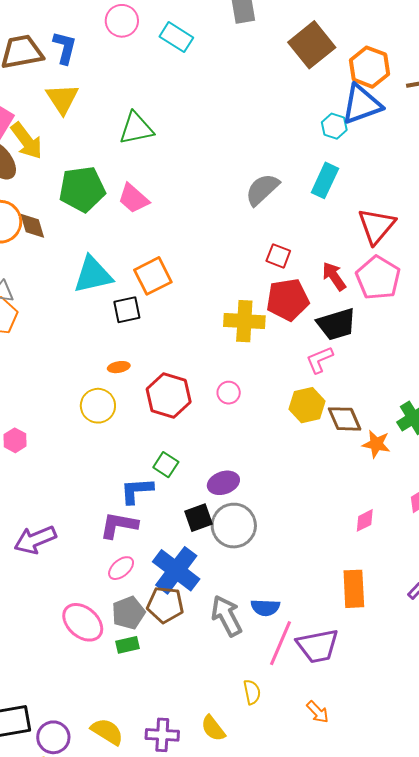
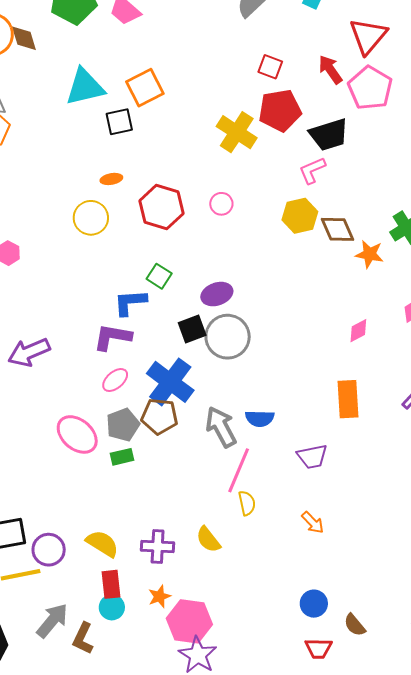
red arrow: (334, 276) -> (330, 70), moved
yellow cross: (244, 321) -> (237, 132), turned 30
pink line: (280, 643) -> (239, 470), moved
purple trapezoid: (318, 646) -> (312, 456), size x0.7

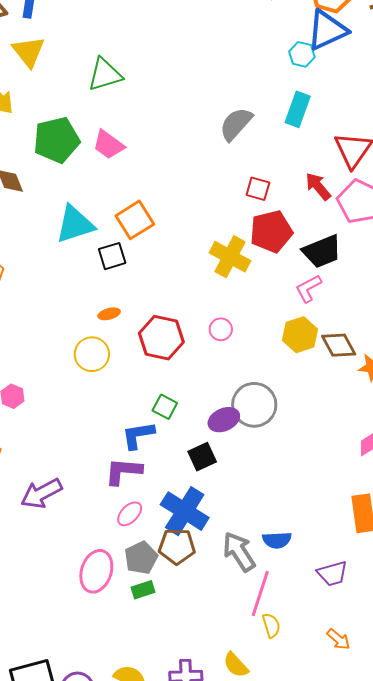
gray circle: (228, 337) -> (254, 405), moved
pink ellipse: (77, 434) -> (96, 571), turned 72

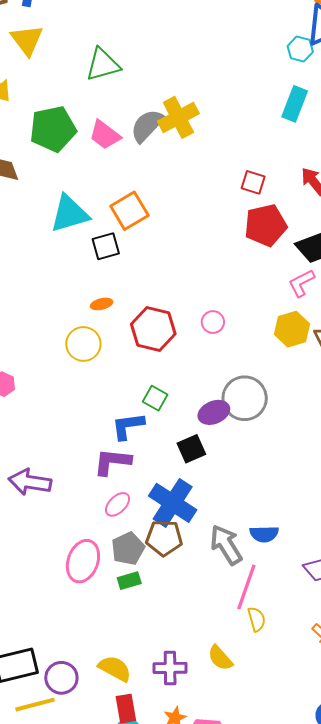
gray semicircle: (236, 124) -> (147, 126), moved
yellow cross: (230, 257) -> (178, 117), moved, turned 33
purple arrow: (41, 493) -> (30, 482), turned 36

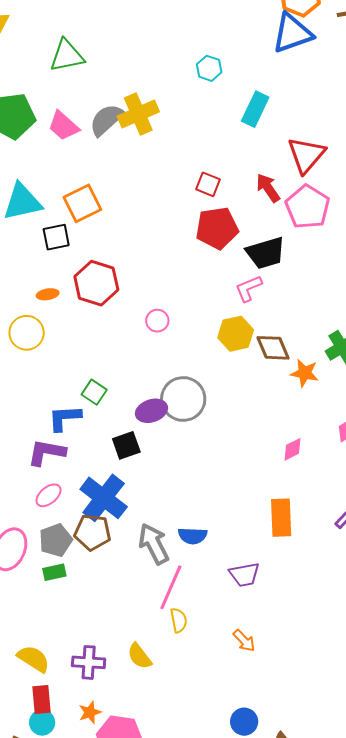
cyan hexagon: (300, 49) -> (209, 68), moved
red hexagon: (153, 329) -> (96, 283), moved

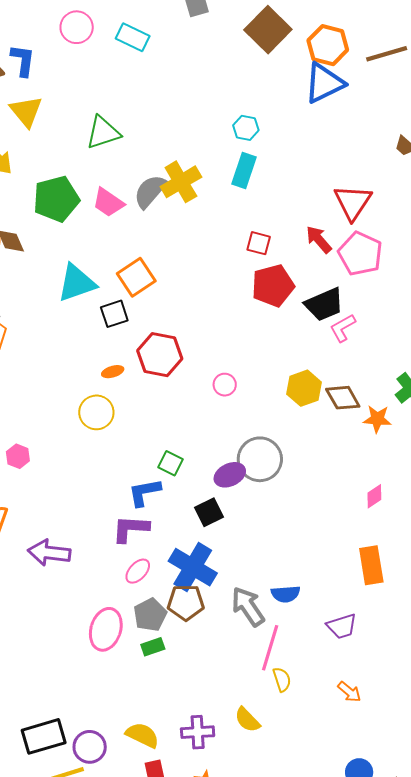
cyan rectangle: (255, 109) -> (244, 171), moved
pink L-shape: (249, 288) -> (343, 328), moved

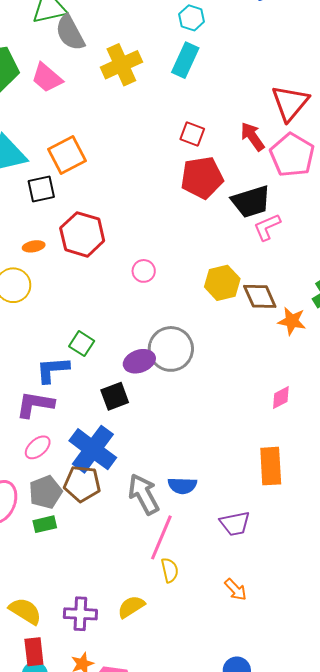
gray semicircle: (150, 191) -> (70, 33), moved, turned -75
yellow semicircle: (247, 720) -> (131, 607), turned 96

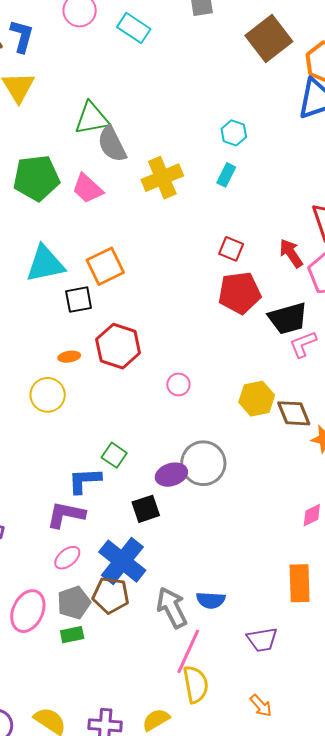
cyan rectangle: (185, 60) -> (226, 175), size x0.7
yellow semicircle: (170, 570) -> (196, 684), size x1.5

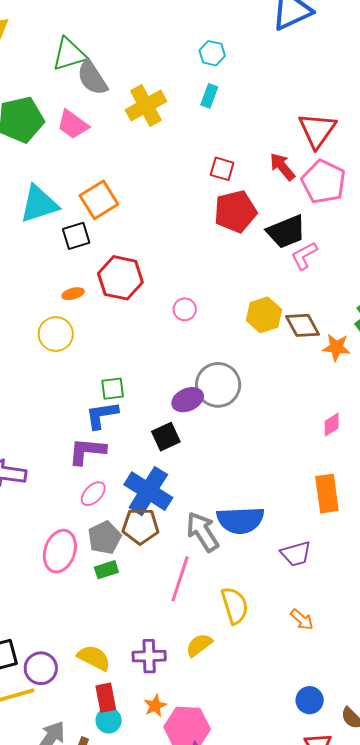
green square: (114, 455) -> (113, 389), moved, turned -35
blue semicircle: (211, 600) -> (240, 520), size x1.6
pink line: (188, 651) -> (180, 579), moved

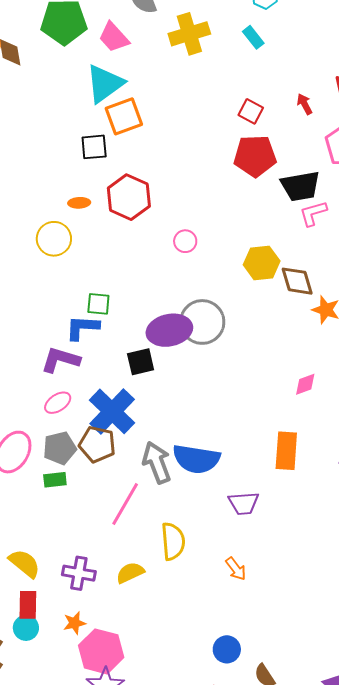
cyan rectangle: (209, 96) -> (253, 37), turned -70
red arrow: (282, 167) -> (305, 104), moved, size x0.7
cyan triangle: (39, 204) -> (105, 84), moved, turned -30
purple ellipse: (188, 400) -> (169, 330), size x1.4

